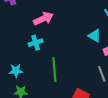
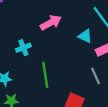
pink arrow: (43, 19) -> (51, 23), moved

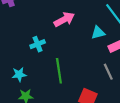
cyan triangle: (85, 36) -> (98, 33), turned -40

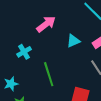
cyan triangle: (98, 33) -> (73, 41), moved

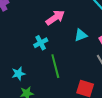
cyan cross: (24, 52) -> (41, 43), moved

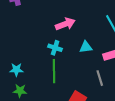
cyan cross: (41, 43) -> (55, 48), moved, turned 32

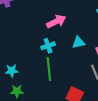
cyan cross: (55, 48) -> (48, 46), turned -32

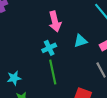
pink arrow: (56, 21) -> (55, 21), turned 108

